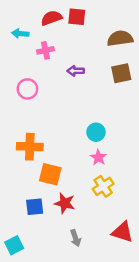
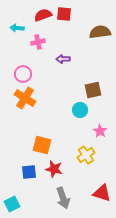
brown square: (121, 73) -> (93, 90), moved
orange cross: (30, 147) -> (25, 98), moved, turned 30
pink star: (98, 157) -> (100, 131), moved
gray arrow: (76, 238) -> (63, 198), size x1.5

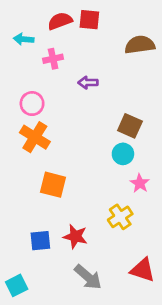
brown square: (93, 90) -> (130, 126), turned 36
cyan circle: (80, 110) -> (123, 154), moved
orange square: (42, 145) -> (53, 185), moved
gray arrow: (63, 198) -> (88, 277), turned -30

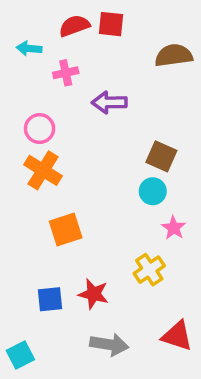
purple arrow: (88, 83) -> (109, 102), size x1.4
orange square: (53, 185) -> (66, 230), turned -32
gray arrow: (88, 277) -> (109, 344), turned -32

